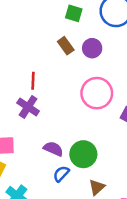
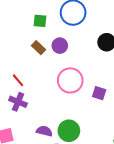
red line: (33, 81) -> (18, 80), turned -32

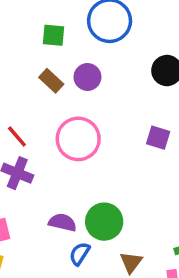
pink circle: (70, 80) -> (78, 139), moved
purple square: (99, 93) -> (158, 138), moved

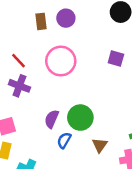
brown rectangle: (51, 81) -> (41, 21), turned 42
purple semicircle: (62, 222) -> (52, 119), turned -78

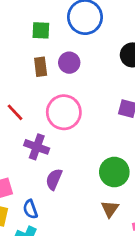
purple cross: (19, 86) -> (37, 147), moved
green circle: (80, 118) -> (114, 172), moved
blue semicircle: (64, 140) -> (30, 209), moved, turned -49

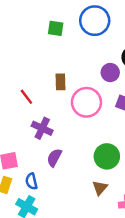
purple circle: (69, 63) -> (110, 73), moved
brown rectangle: (41, 67) -> (60, 82), moved
pink circle: (64, 112) -> (86, 102), moved

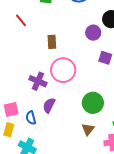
red line: (26, 97) -> (21, 20), moved
pink circle: (86, 102) -> (63, 70), moved
blue semicircle: (31, 181) -> (31, 118), moved

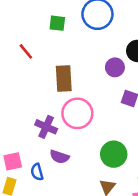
brown rectangle: (52, 42) -> (64, 78), size x1.5
purple semicircle: (49, 105) -> (59, 157), turned -98

